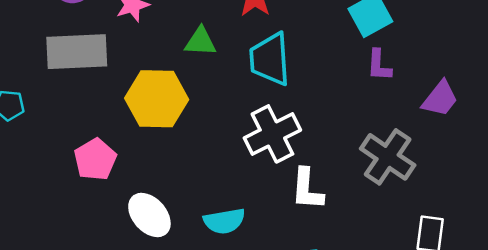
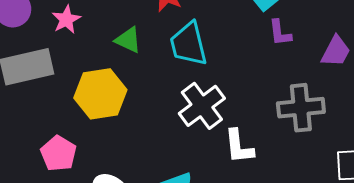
green triangle: (200, 42) -> (128, 40), turned 32
gray cross: (388, 157) -> (301, 108), turned -30

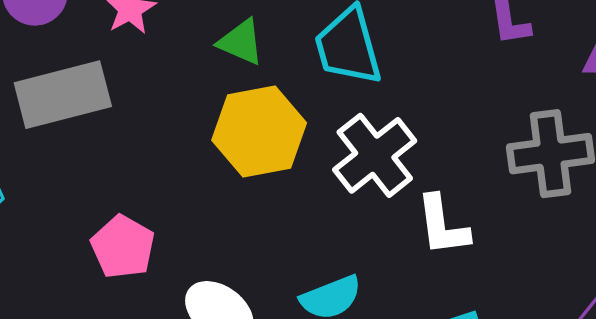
yellow hexagon: (100, 94) -> (259, 132), moved

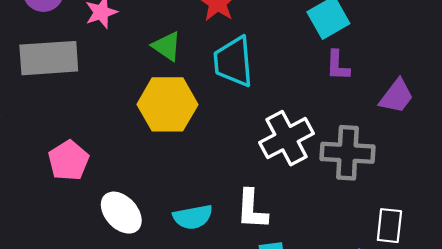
white cross: (375, 155) -> (287, 138), moved
white L-shape: (442, 225) -> (252, 209), moved

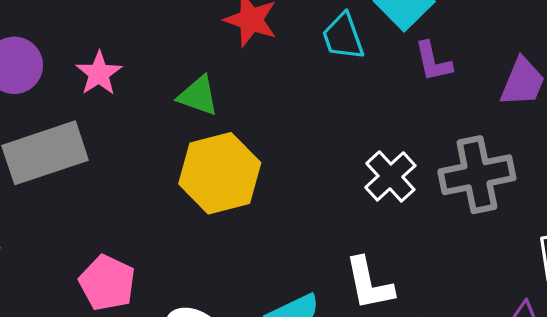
cyan trapezoid: (233, 62) -> (343, 36), moved, size x0.7
white cross: (287, 138) -> (390, 176), size x0.7

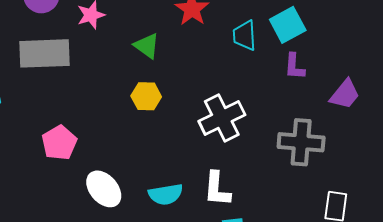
yellow hexagon: (220, 173) -> (146, 96), size x0.6
white cross: (390, 176) -> (222, 118), moved, size x1.4

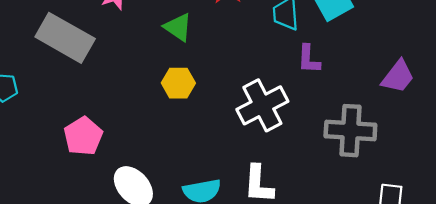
gray rectangle: (45, 53) -> (65, 38), turned 33
purple L-shape: (294, 66) -> (309, 59), moved

